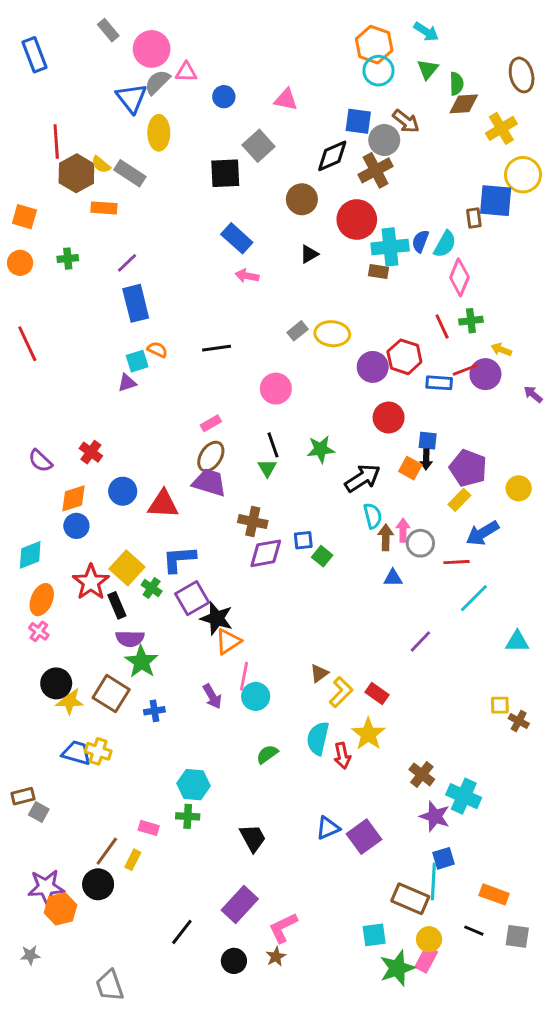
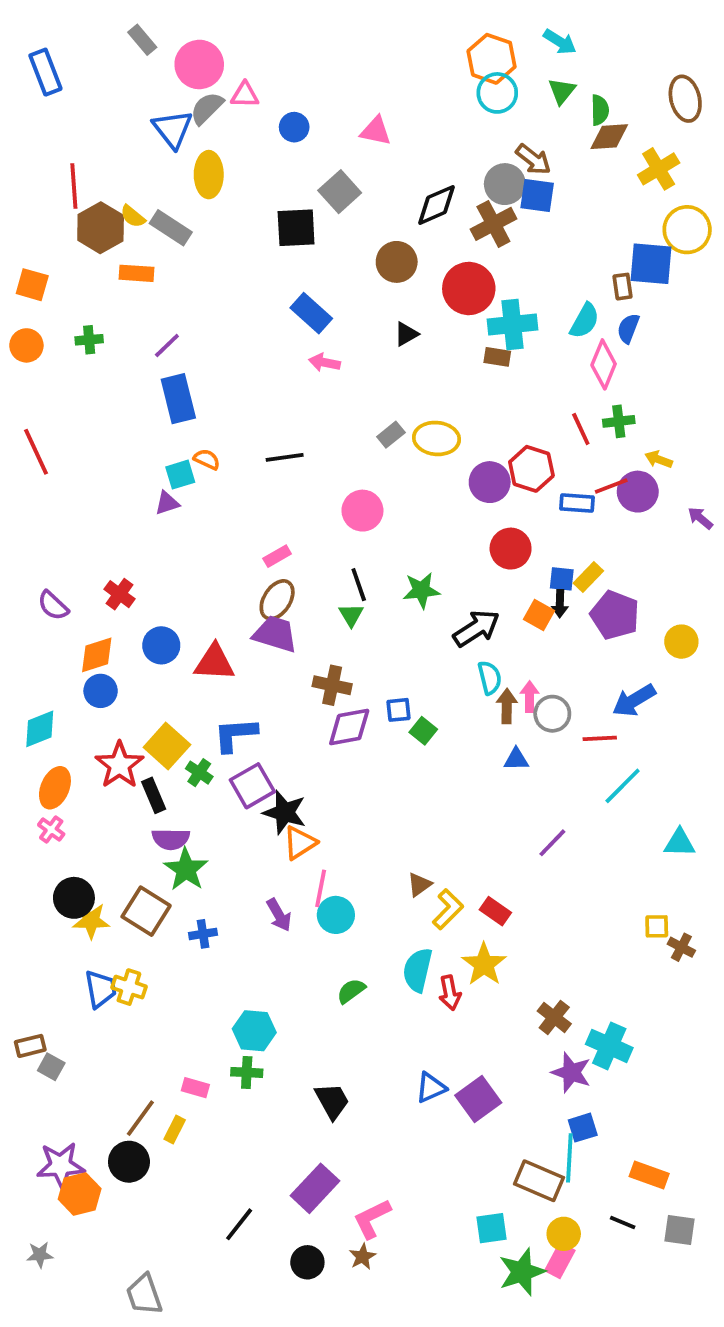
blue square: (358, 121) -> (537, 195), moved
blue semicircle: (420, 241) -> (628, 328), moved
yellow rectangle: (459, 500) -> (588, 577), moved
blue trapezoid: (76, 753) -> (101, 989), turned 64

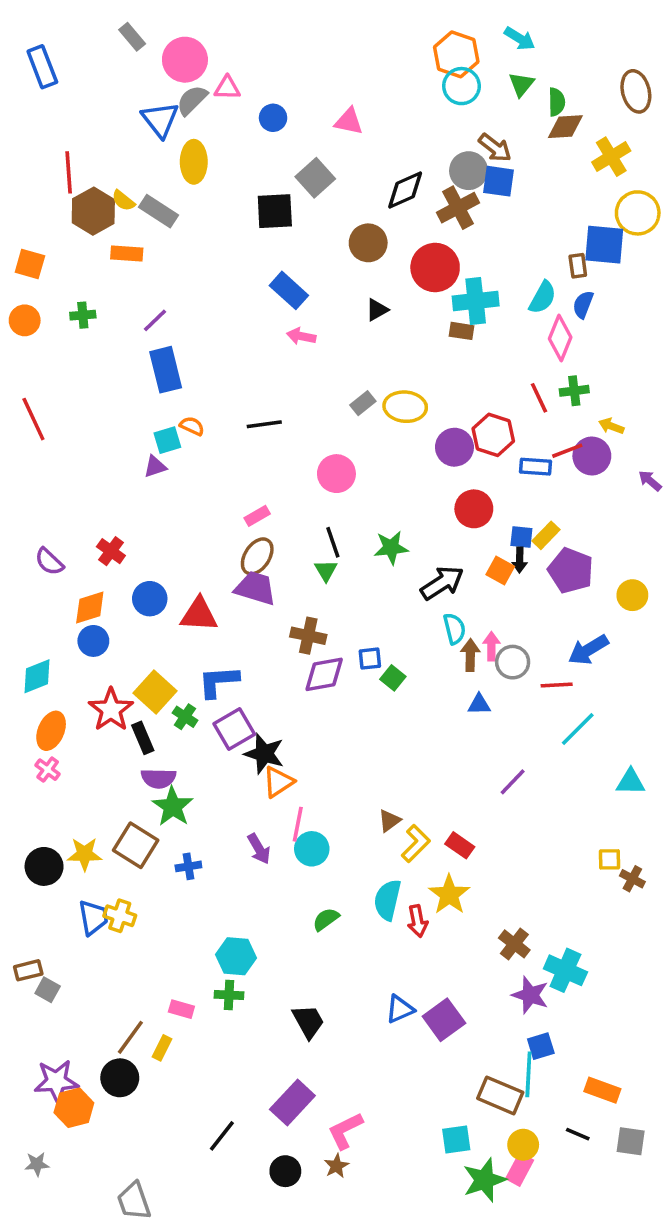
black circle: (74, 898) -> (44, 866), moved

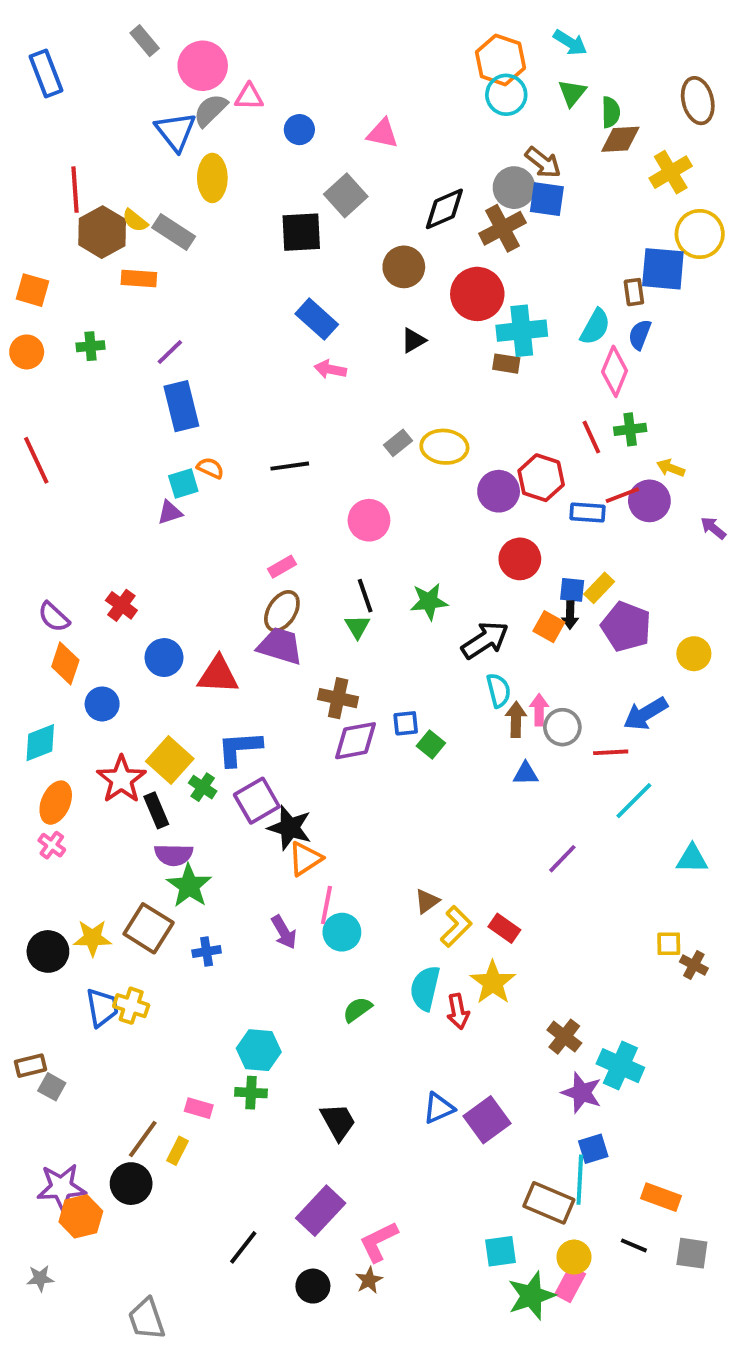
orange diamond: (90, 607) -> (65, 663), moved, turned -54

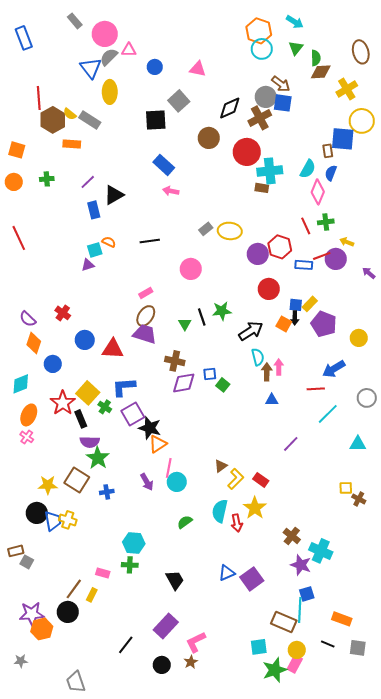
black triangle: (413, 340) -> (114, 195), moved, size x1.5
blue rectangle: (181, 406) -> (94, 210), size x0.7
black line: (365, 596) -> (202, 317), moved
gray circle: (562, 727) -> (367, 398), moved
black circle: (48, 951) -> (37, 513), moved

